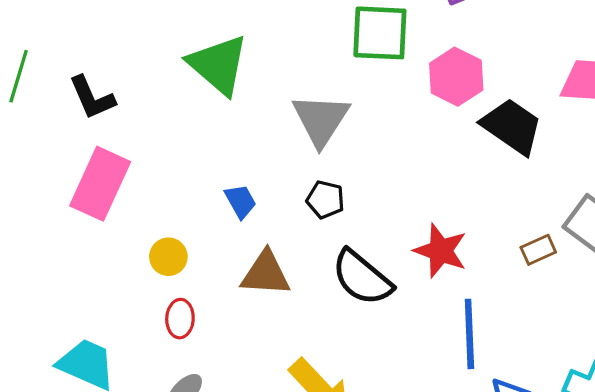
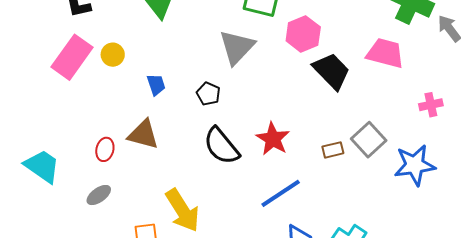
gray triangle: (321, 120) -> (237, 47), moved
yellow circle: (168, 257) -> (113, 55), moved
brown triangle: (266, 274) -> (143, 134), moved
blue line: (469, 334) -> (281, 193), turned 48

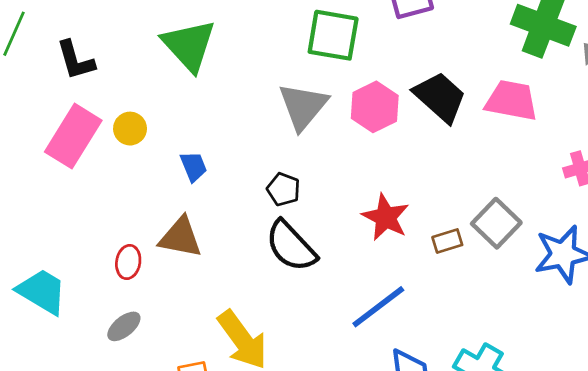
pink hexagon: (303, 34) -> (375, 107), moved
black trapezoid: (331, 71) -> (440, 97), moved
black pentagon: (208, 94) -> (283, 189), moved
red star: (273, 139) -> (386, 217), moved

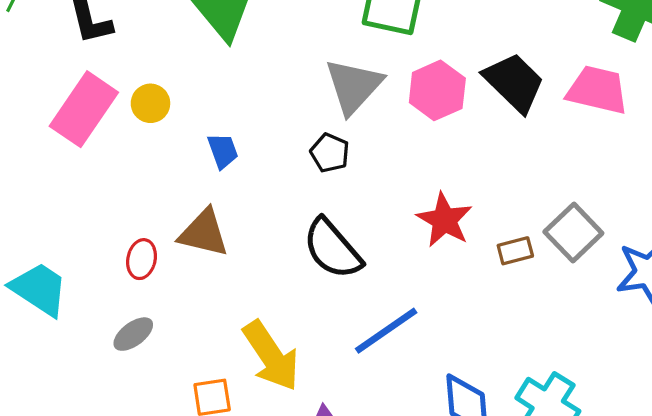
black pentagon: (283, 189) -> (330, 153), moved
blue line: (378, 307) -> (386, 331), moved

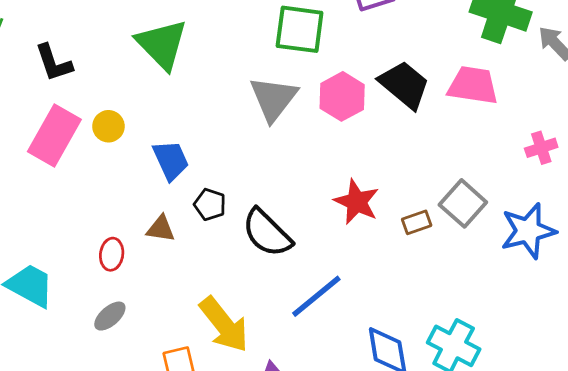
blue trapezoid: (223, 151) -> (171, 160), size x1.4
black pentagon: (330, 153) -> (210, 204), moved
brown triangle: (204, 233) -> (161, 229), size x0.7

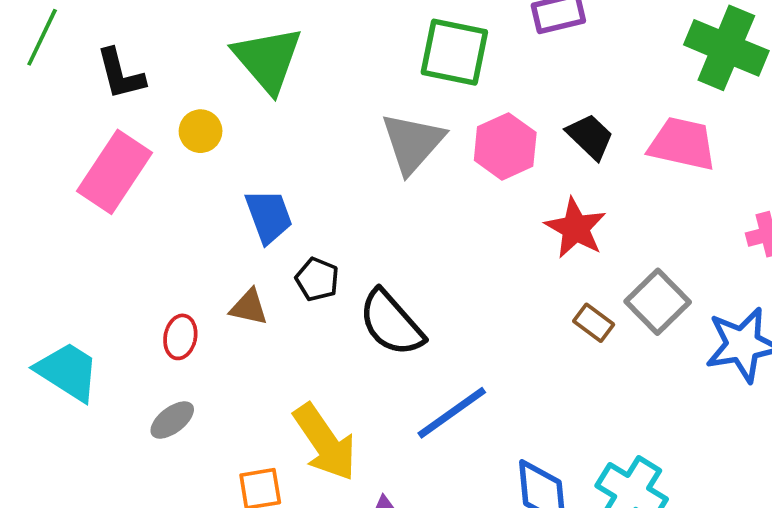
black trapezoid: (404, 85) -> (590, 137), size x0.7
yellow circle: (108, 126) -> (201, 131), moved
red star: (357, 202) -> (576, 228), moved
brown rectangle: (417, 222) -> (594, 323), turned 52

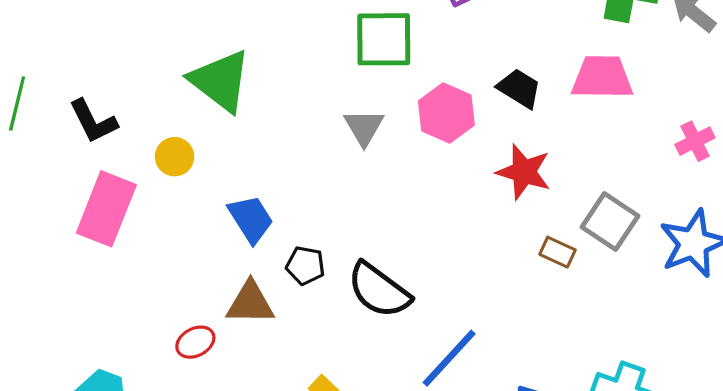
gray triangle: (413, 143) -> (364, 127), size x0.7
brown triangle: (249, 307) -> (250, 303), size x1.4
red ellipse: (180, 337) -> (195, 342), turned 63

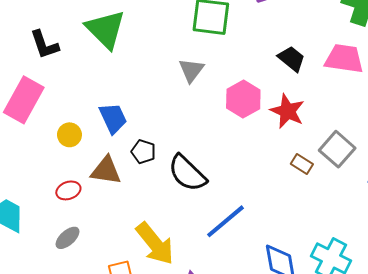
pink hexagon: (446, 113) -> (243, 99), moved
black L-shape: (93, 121) -> (44, 45), moved
yellow circle: (175, 157) -> (69, 135), moved

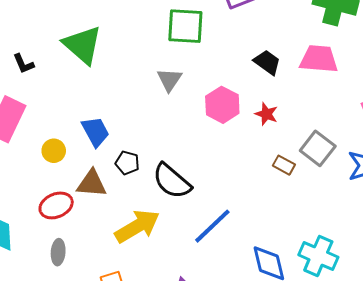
black L-shape: (44, 45) -> (23, 64), size x0.7
red star: (287, 111) -> (266, 114), size x0.7
red ellipse: (68, 190) -> (56, 205), size x1.4
gray ellipse: (68, 238) -> (58, 252), turned -40
yellow arrow: (155, 244) -> (137, 226), moved, turned -78

